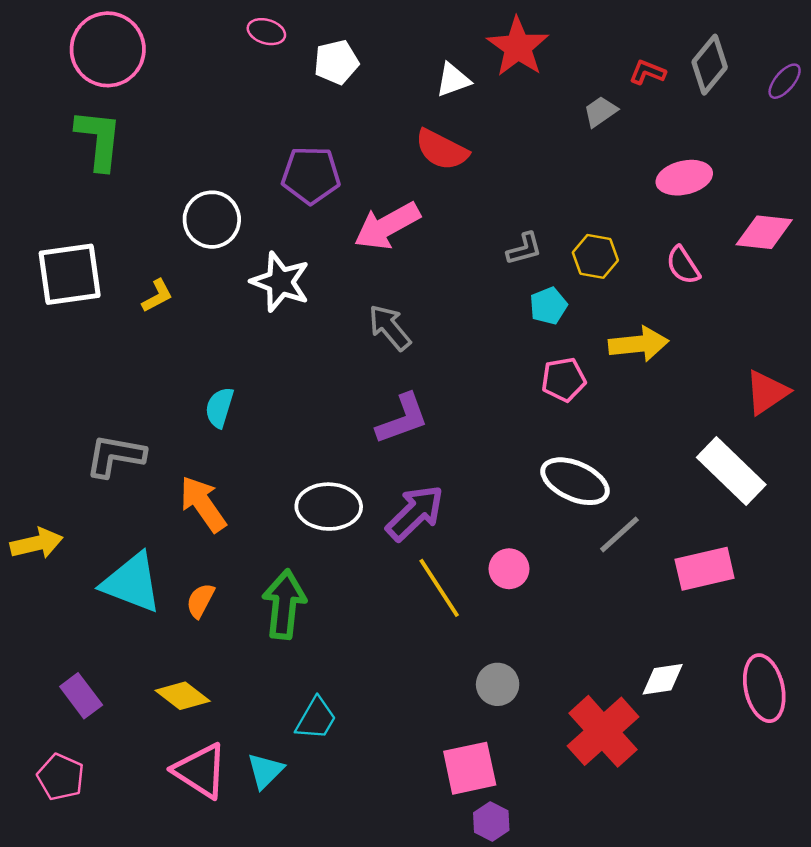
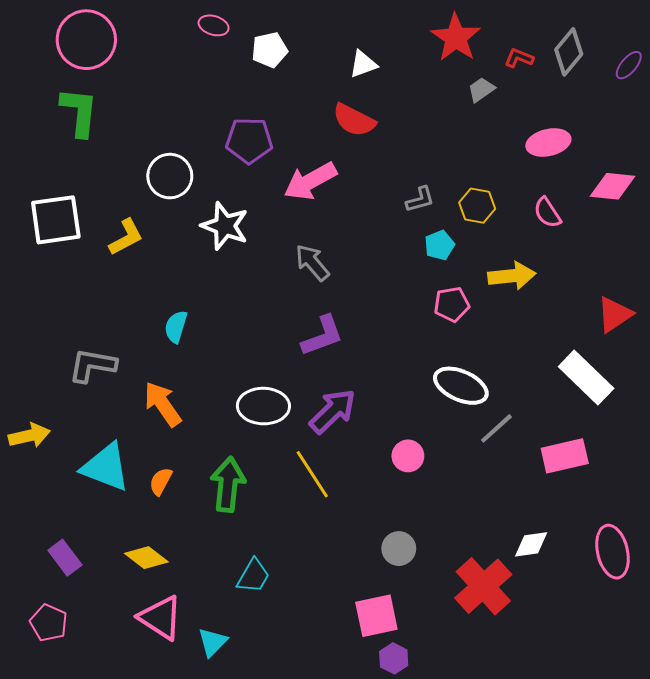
red star: (518, 47) -> (456, 38), moved
yellow L-shape: (157, 296) -> (126, 237), size x1.4
yellow line: (439, 588) -> (312, 474), moved
cyan triangle: (265, 771) -> (213, 642), moved

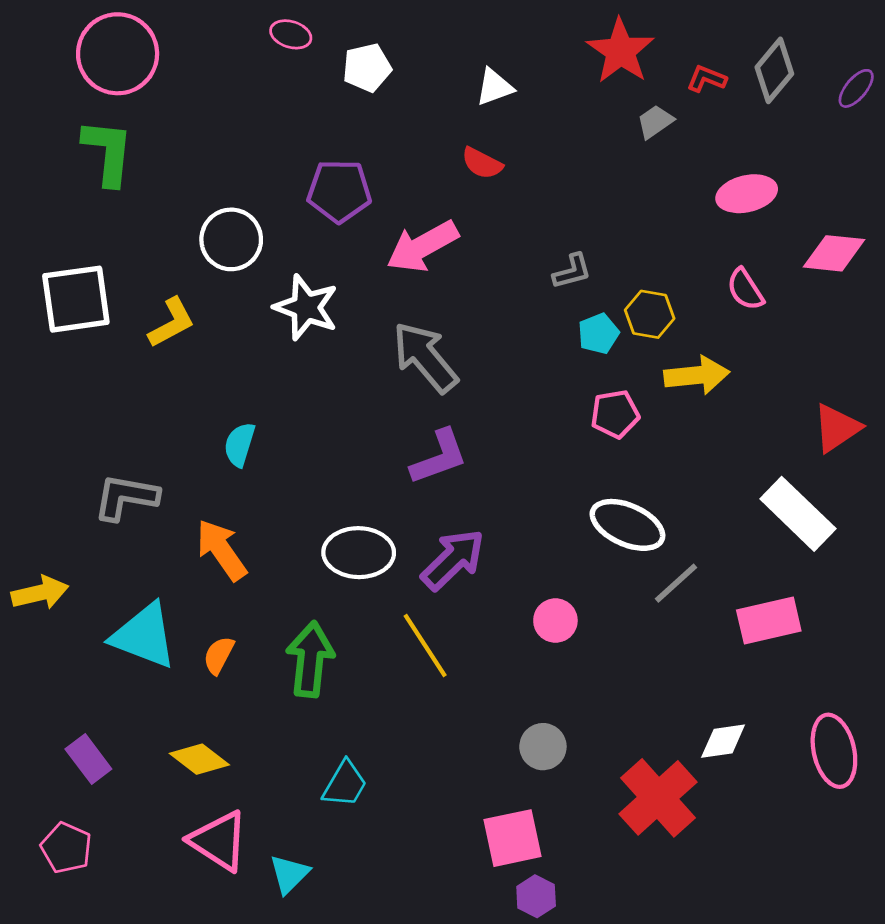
red semicircle: (354, 120) -> (482, 163), size x0.7
yellow hexagon: (477, 206) -> (650, 314), moved
gray arrow: (312, 263) -> (425, 357), size x1.4

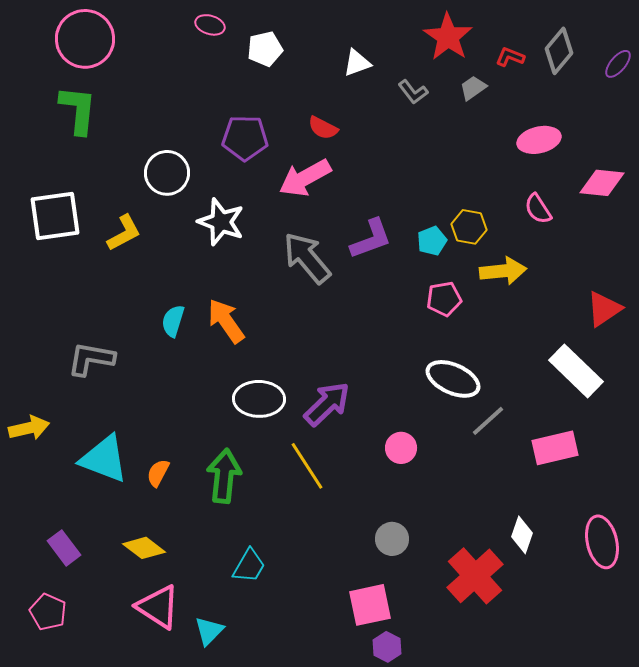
red semicircle: (482, 163) -> (323, 128), moved
gray L-shape: (572, 271) -> (413, 92), moved, turned 68
purple L-shape: (439, 457) -> (371, 239), moved
orange arrow: (221, 550) -> (226, 321), moved
white diamond: (723, 741) -> (522, 535), turned -63

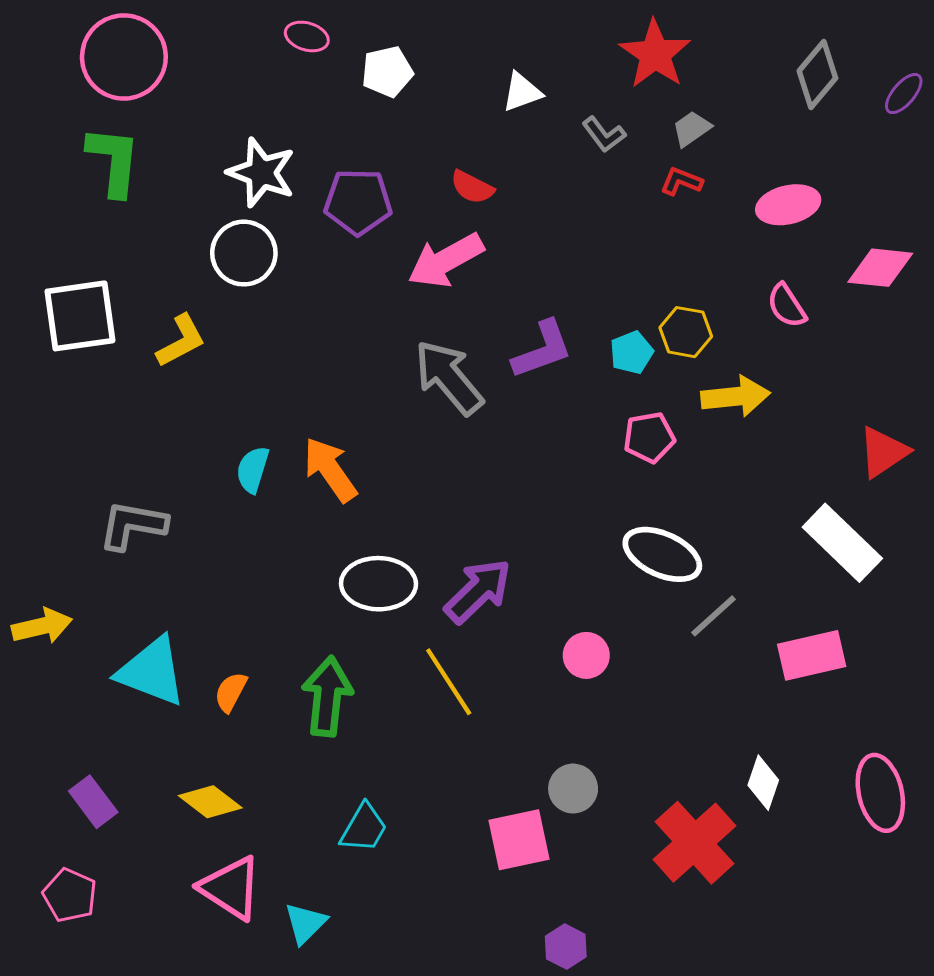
red L-shape: (510, 57) -> (681, 181), moved
white star: (221, 222) -> (261, 173), moved
pink square: (370, 605) -> (519, 840), moved

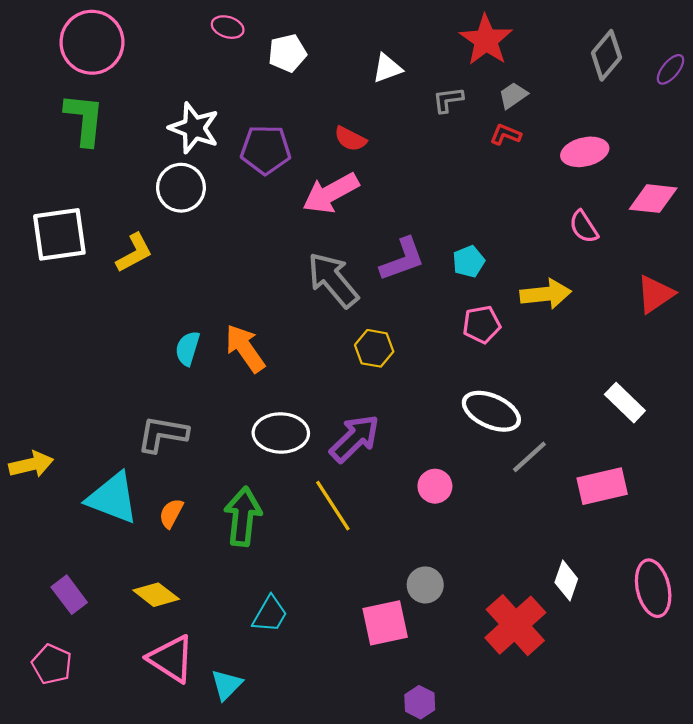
gray L-shape: (604, 135) -> (448, 100), turned 120
yellow hexagon: (686, 332) -> (374, 348), moved
red triangle: (883, 452) -> (655, 294), moved
gray L-shape: (133, 525) -> (163, 434), moved
white rectangle: (842, 543) -> (625, 403), size x0.7

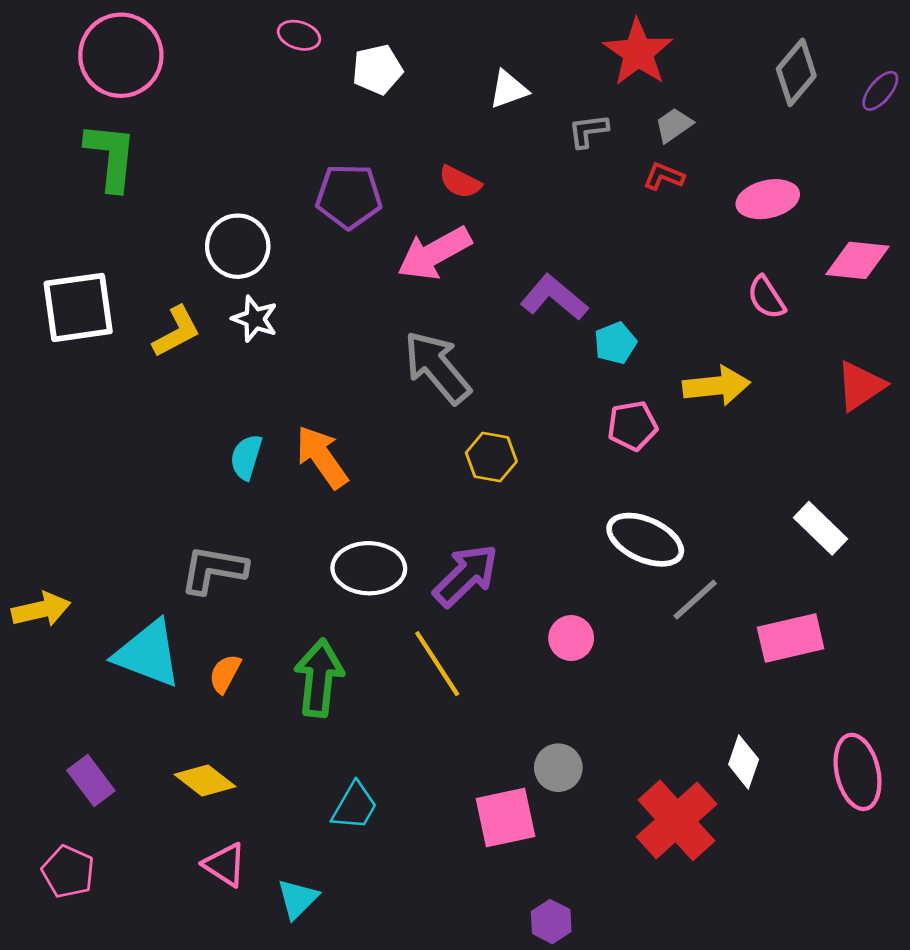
white star: (194, 128) -> (255, 319), moved, size x0.7
purple L-shape: (402, 259) -> (554, 297), moved, turned -120
pink triangle: (171, 659) -> (225, 865), size x0.7

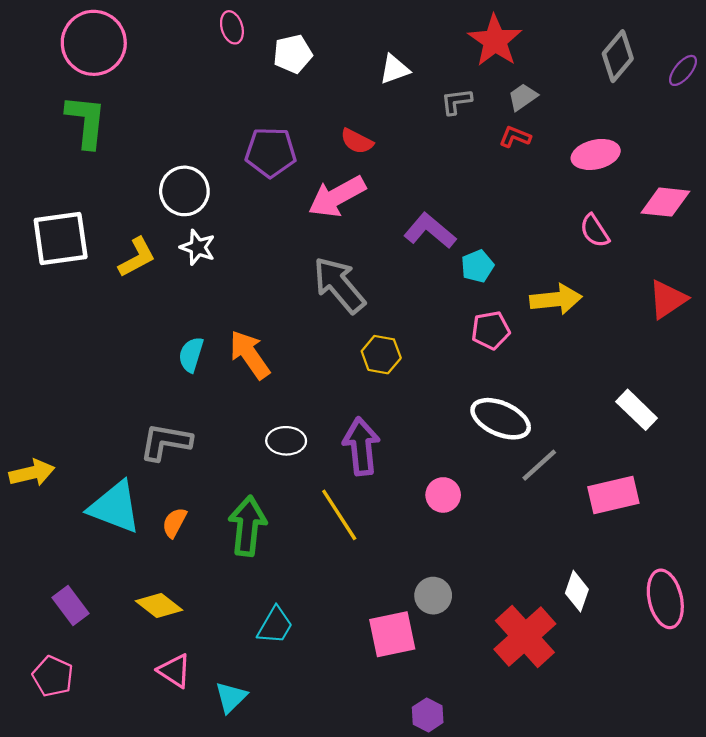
pink ellipse: (299, 35) -> (232, 27), turned 56
white ellipse: (369, 568) -> (286, 441), size x0.7
purple arrow: (466, 575) -> (361, 446), turned -52

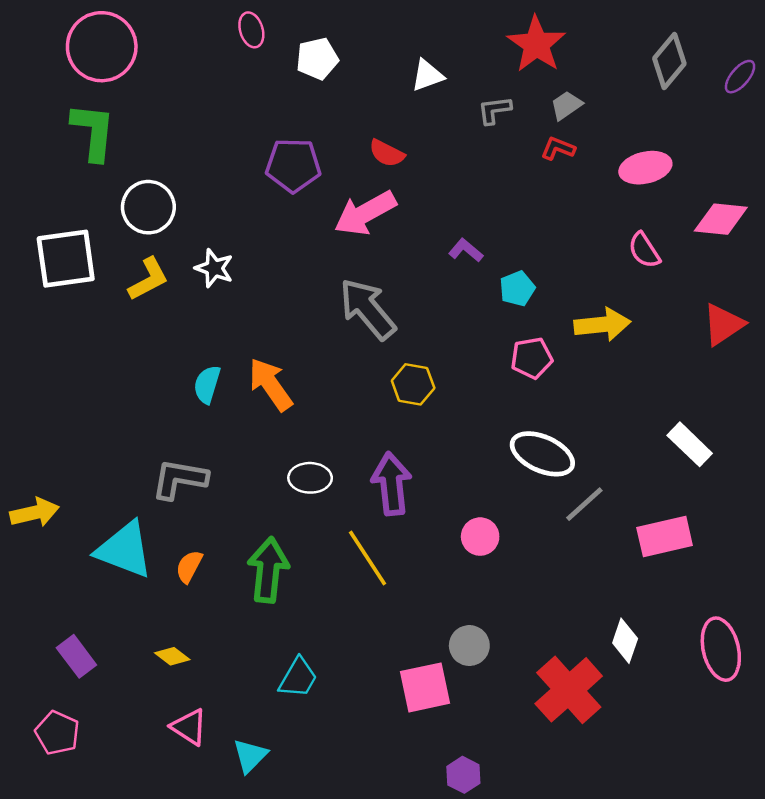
white circle: (184, 191) -> (148, 207), moved
purple L-shape: (430, 231) -> (466, 250), size x0.6
yellow diamond: (159, 606) -> (172, 656), size x0.7

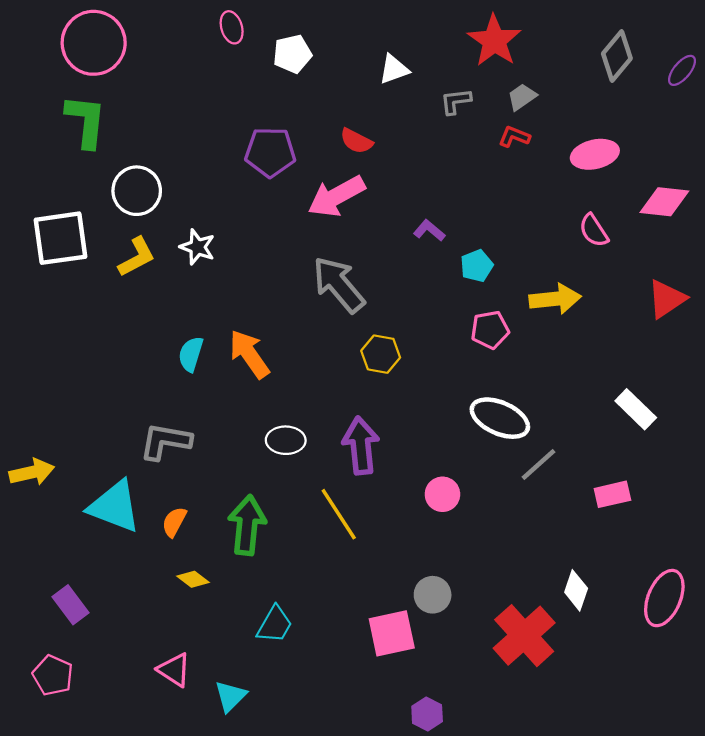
pink rectangle: (665, 537) -> (612, 494), size x0.7
pink ellipse: (721, 649) -> (664, 598), turned 36
yellow diamond: (172, 656) -> (193, 579), moved

